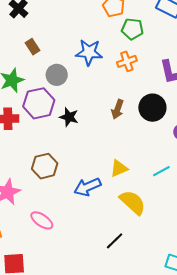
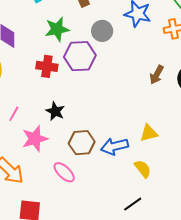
black star: (69, 117) -> (55, 111), moved
brown hexagon: (45, 166) -> (82, 143), moved
yellow semicircle: (133, 202) -> (143, 169), moved, size x0.7

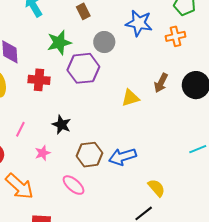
red cross: (47, 66) -> (39, 80), moved
yellow triangle: (149, 133) -> (130, 98), moved
pink star: (35, 139) -> (43, 153), size x0.6
yellow semicircle: (143, 169) -> (156, 188), moved

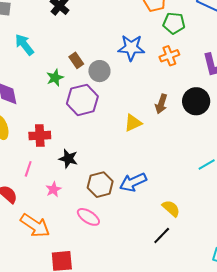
brown rectangle: (83, 11) -> (76, 60), moved
green star: (59, 43) -> (55, 78), size x0.7
red cross: (39, 80) -> (40, 136), moved

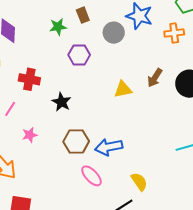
gray circle: (99, 71) -> (114, 33), moved
purple hexagon: (82, 100) -> (79, 55), size x0.7
black star: (68, 159) -> (62, 102), moved
pink ellipse: (88, 217) -> (92, 176), moved

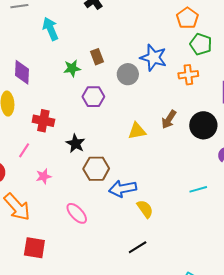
brown hexagon: (76, 141) -> (96, 169), moved
pink ellipse: (92, 176) -> (77, 213), moved
yellow semicircle: (139, 182) -> (145, 209), moved

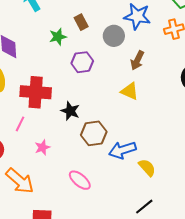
brown arrow: (169, 119) -> (137, 60), moved
red cross: (43, 121) -> (36, 92), size x1.4
yellow triangle: (137, 131) -> (130, 91), turned 42

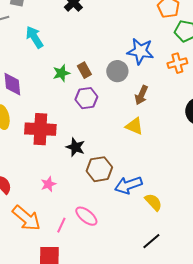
brown rectangle: (81, 22) -> (84, 70), moved
pink line: (20, 124) -> (61, 225), moved

